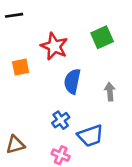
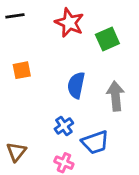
red star: (54, 46) -> (69, 23), moved
gray arrow: (110, 92) -> (116, 96), size x1.5
brown triangle: (15, 145) -> (16, 152), turned -36

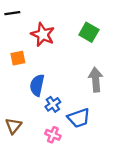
red star: (69, 23) -> (43, 35), moved
green square: (107, 39) -> (89, 32), turned -36
blue semicircle: (76, 85) -> (37, 85), moved

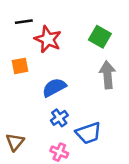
black line: (12, 13) -> (24, 22), moved
gray arrow: (96, 80) -> (107, 75), moved
blue semicircle: (37, 85) -> (54, 87), moved, turned 50

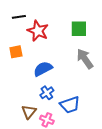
green square: (100, 37) -> (79, 29), turned -30
gray arrow: (107, 75) -> (85, 59), turned -30
brown triangle: (15, 142) -> (29, 112), moved

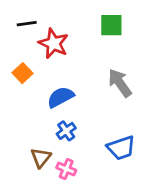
green square: (79, 29) -> (111, 25), moved
orange square: (16, 52) -> (22, 73), turned -32
blue trapezoid: (70, 105) -> (121, 148), moved

